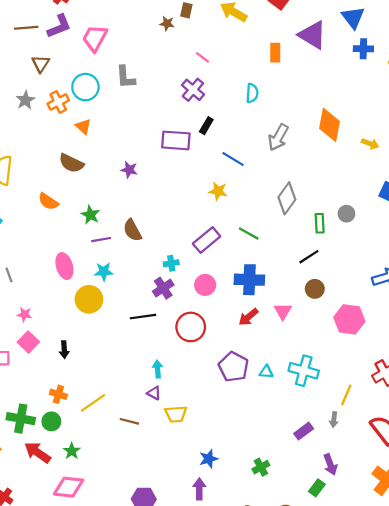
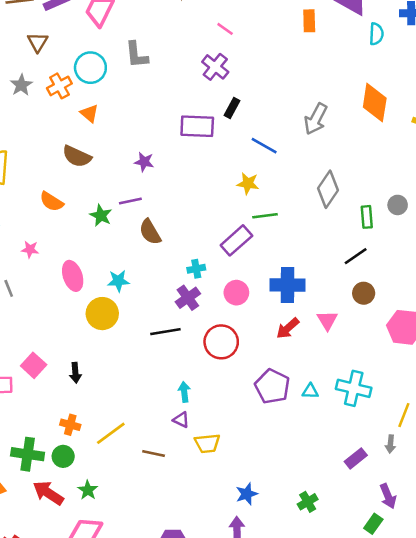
cyan semicircle: (252, 93) -> (376, 34), moved
green line: (249, 234) -> (265, 216), moved, turned -35
purple line: (101, 240) -> (130, 201), moved
pink star: (24, 314) -> (30, 249), moved

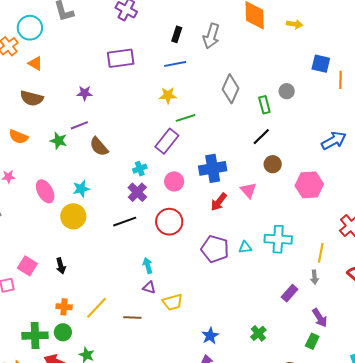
black rectangle: (232, 108) -> (177, 34), moved
blue line: (264, 146) -> (175, 64), turned -30

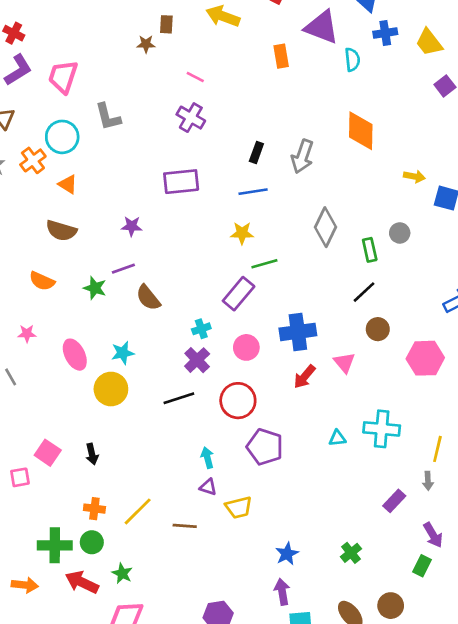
yellow arrow: (294, 24) -> (414, 176), moved
purple pentagon: (215, 249) -> (265, 447), moved

